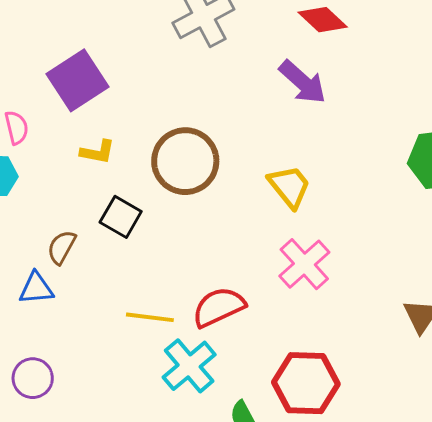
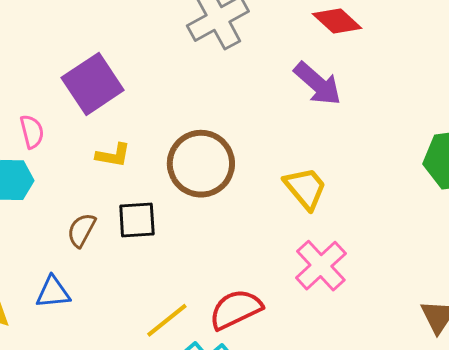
black square: (121, 217) -> (137, 220), turned -33
brown semicircle: (62, 247) -> (82, 230), moved
yellow line: (150, 317) -> (167, 320), turned -45

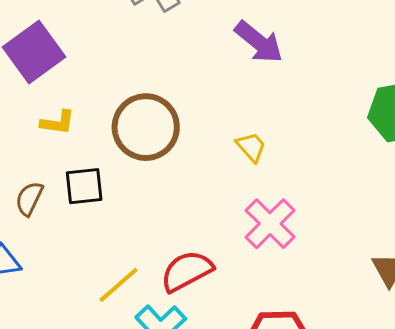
yellow trapezoid: (305, 188) -> (251, 147), size x0.7

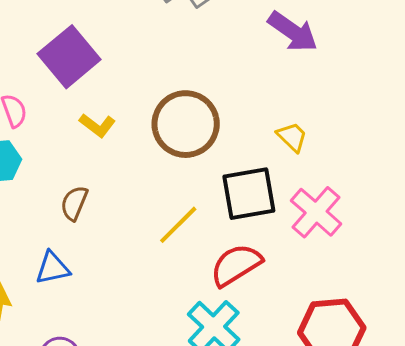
yellow L-shape: (58, 122) -> (97, 125), turned 33
black square: (84, 186) -> (249, 194), moved, size x1.4
yellow line: (119, 285) -> (178, 225), moved

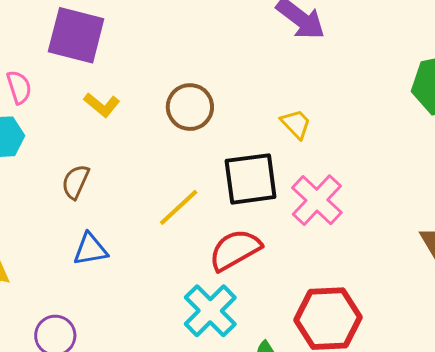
purple square: (69, 57) -> (76, 35), turned -38
brown circle: (186, 124) -> (190, 107), size x0.7
blue triangle: (53, 268) -> (90, 249), moved

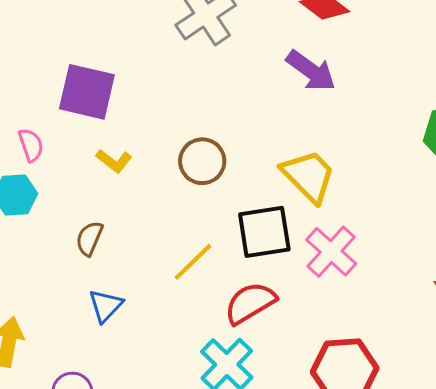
yellow trapezoid: (296, 124) -> (308, 176), size x1.8
blue triangle: (90, 249) -> (106, 306), turned -36

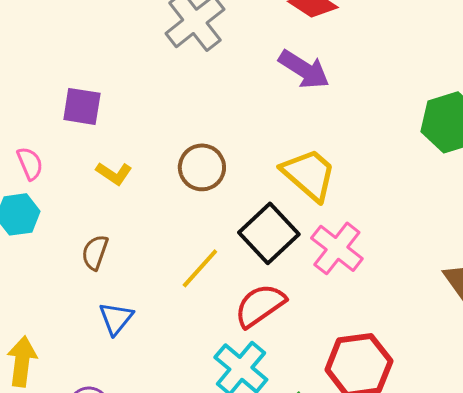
purple square: (87, 92) -> (82, 106), size x0.7
black square: (264, 232) -> (269, 233), turned -30

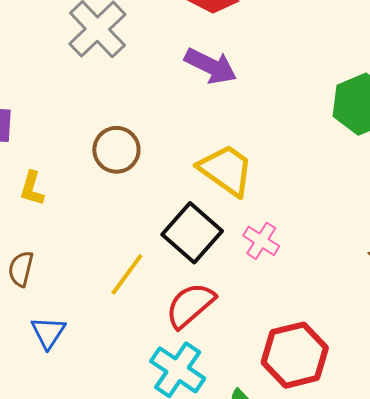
brown circle: (202, 167) -> (116, 150), moved
yellow L-shape: (114, 173) -> (32, 188), turned 78
pink cross: (337, 248) -> (261, 241), size x0.7

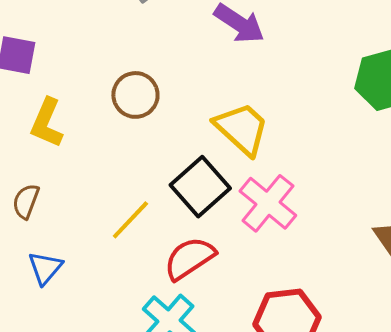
yellow L-shape: (32, 188) -> (47, 123), size x1.4
pink cross: (261, 241) -> (268, 203), size x1.6

